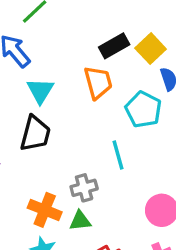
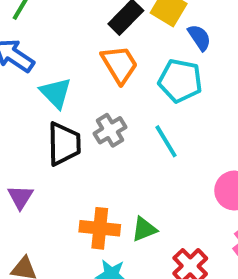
gray cross: (84, 188) -> (110, 130), moved

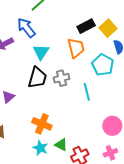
green triangle: (144, 229) -> (61, 145), moved, turned 32

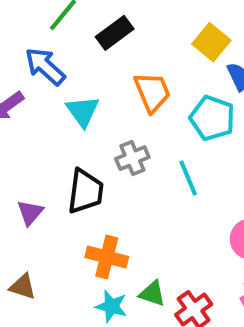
black rectangle: (86, 26) -> (115, 33), moved
black trapezoid: (37, 78) -> (85, 191), moved

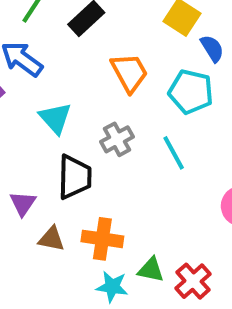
cyan triangle: (83, 111) -> (55, 118), moved
brown triangle: (23, 287) -> (51, 239), moved

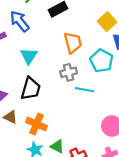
gray cross: (117, 139) -> (69, 72), moved
cyan line: (174, 153) -> (85, 90), turned -66

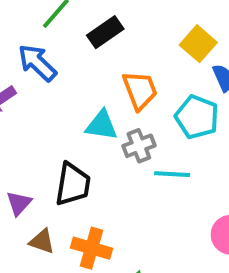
cyan triangle: (29, 56) -> (102, 125), moved, turned -48

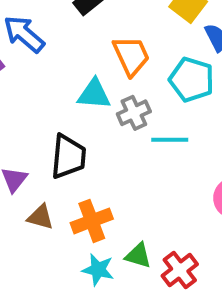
orange cross: (92, 248) -> (92, 221), turned -33

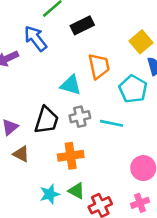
gray cross: (134, 113) -> (80, 117), moved
orange cross: (92, 221) -> (71, 156), moved
cyan star: (98, 270) -> (50, 194), turned 30

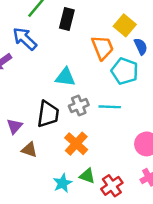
black rectangle: (82, 25) -> (67, 19), turned -40
orange trapezoid: (99, 66) -> (102, 48), moved
orange cross: (71, 156) -> (76, 144), turned -30

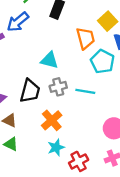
blue arrow: (25, 39) -> (18, 22), turned -90
green triangle: (87, 176) -> (11, 144), moved
cyan star: (63, 183) -> (56, 147), moved

